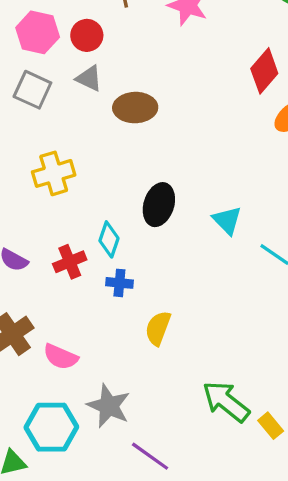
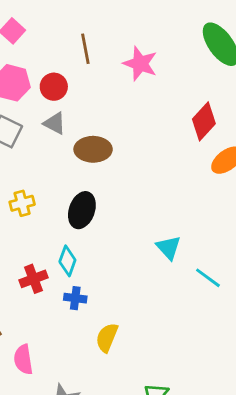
yellow cross: (54, 173) -> (22, 203), size x0.7
black ellipse: (159, 205) -> (82, 210), moved
pink semicircle: (61, 357) -> (23, 359), turned 56

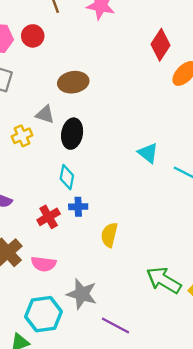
gray triangle: (55, 123) -> (45, 114), moved
red cross: (33, 279) -> (49, 217), moved
pink semicircle: (23, 359) -> (44, 264), turned -65

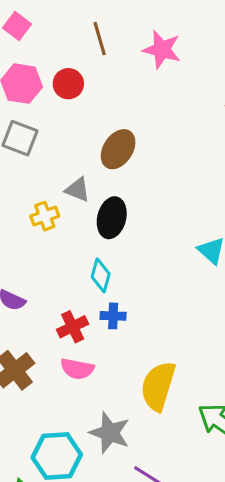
brown ellipse: (73, 82) -> (118, 149), turned -52
yellow semicircle: (109, 235) -> (158, 386), moved, size x1.5
pink semicircle: (44, 264) -> (77, 369), moved

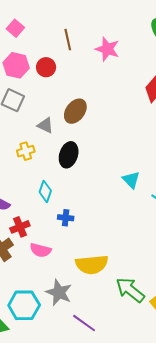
gray triangle: (77, 190) -> (45, 125), moved
cyan diamond: (101, 275) -> (45, 191), moved
red cross: (73, 327) -> (20, 227), moved
yellow semicircle: (158, 386) -> (92, 264), turned -116

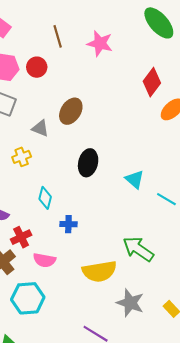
black ellipse: (69, 155) -> (88, 163), moved
green arrow: (130, 290) -> (138, 249), moved
gray star: (59, 292) -> (130, 303), moved
cyan hexagon: (24, 305) -> (28, 298), moved

